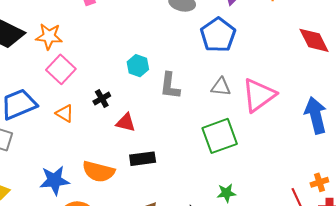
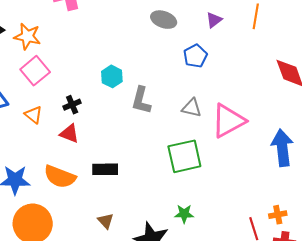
blue pentagon: (218, 35) -> (195, 56), size x0.7
red triangle: (126, 123) -> (69, 134), moved

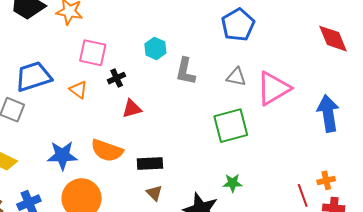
blue pentagon: (195, 56) -> (238, 25), size x1.4
pink square: (35, 71) -> (93, 53), moved, turned -36
red triangle: (69, 134) -> (132, 109), moved, turned -35
black rectangle: (105, 169) -> (150, 163), moved

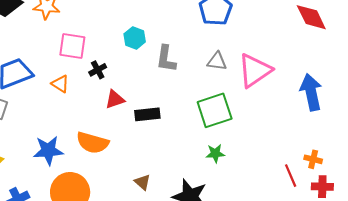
black rectangle: (150, 163) -> (147, 114), moved
orange cross: (326, 180) -> (313, 159), turned 30
green star: (233, 183) -> (215, 153), moved

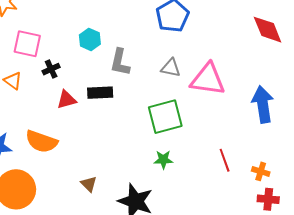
pink triangle: (255, 70) -> (208, 79), turned 39
black rectangle: (147, 114) -> (100, 93), moved
red line: (291, 176) -> (225, 160), moved

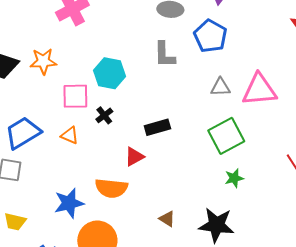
cyan hexagon: (90, 39) -> (110, 73), moved, size x1.4
gray L-shape: (120, 62) -> (165, 55), moved
red triangle: (66, 100) -> (134, 157), moved

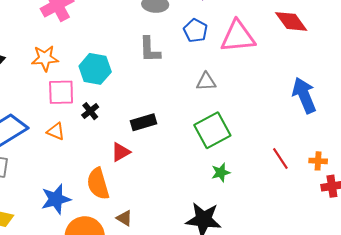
blue pentagon: (210, 36) -> (195, 31), size x0.7
orange star: (43, 61) -> (45, 58), moved
pink triangle: (259, 90) -> (238, 36), moved
orange semicircle: (111, 188) -> (98, 184), turned 68
brown triangle: (167, 219) -> (124, 218), moved

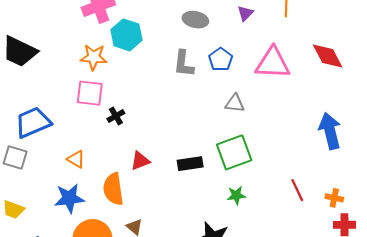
blue pentagon: (195, 31) -> (221, 59), moved
orange star: (45, 58) -> (94, 57), moved
cyan hexagon: (95, 69) -> (126, 35), moved
black rectangle: (143, 122) -> (190, 164), moved
orange triangle: (56, 131) -> (76, 159), moved

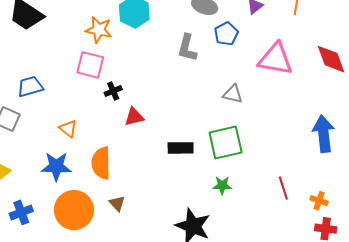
blue pentagon: (221, 59) -> (226, 34), moved
blue trapezoid: (33, 122) -> (30, 87), size x0.7
red triangle: (140, 161) -> (134, 117), moved

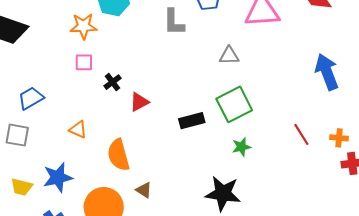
pink square: (90, 65) -> (84, 62), size x0.7
blue star: (56, 166) -> (58, 177), moved

